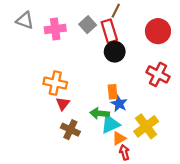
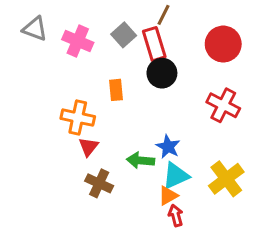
pink cross: (55, 29) -> (78, 41), turned 30
orange rectangle: (113, 92) -> (116, 90), moved
cyan triangle: (110, 124) -> (176, 176), moved
yellow cross: (146, 126) -> (226, 179), moved

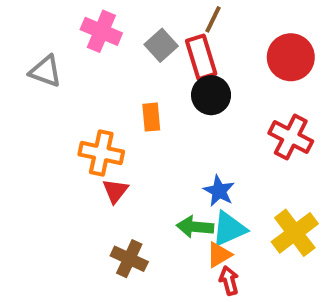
gray triangle: (35, 29) -> (45, 71), moved
pink cross: (78, 41) -> (101, 31), moved
green arrow: (141, 160) -> (195, 227), moved
brown cross: (99, 183) -> (129, 259), moved

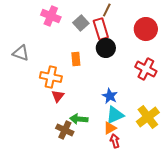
gray triangle: (45, 71) -> (21, 53), moved
green arrow: (195, 227) -> (79, 119), moved

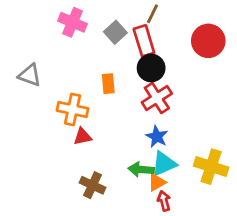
red cross: (146, 69) -> (157, 98), moved, turned 30
red triangle: (58, 96) -> (83, 137), turned 40
yellow cross: (148, 117) -> (211, 167), turned -35
green arrow: (79, 119) -> (141, 169), moved

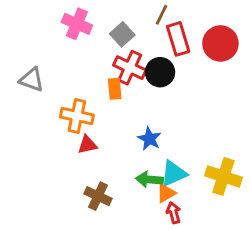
red rectangle: (144, 41) -> (178, 39), moved
red cross: (157, 98) -> (130, 68), moved, turned -32
blue star: (157, 137) -> (149, 139), moved

